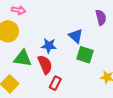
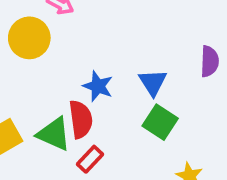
green triangle: (23, 58) -> (54, 134), moved

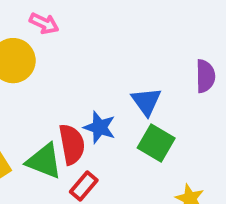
blue star: (98, 86) -> (100, 127), moved

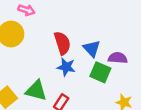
purple semicircle: (205, 76) -> (118, 58), moved, turned -78
red semicircle: (72, 144) -> (62, 43), moved

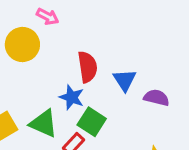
blue star: (66, 67) -> (72, 97), moved
green square: (100, 72) -> (92, 122), moved

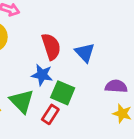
purple semicircle: (156, 98) -> (116, 86), moved
green triangle: (43, 123) -> (22, 101), turned 32

